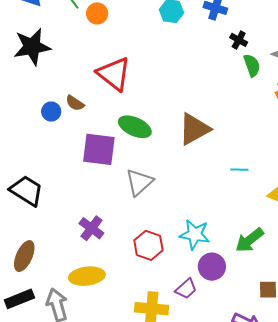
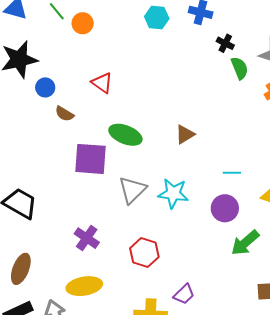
red triangle: (114, 74) -> (102, 83), size x0.6
blue circle: (51, 112) -> (45, 87), moved
brown triangle: (194, 129) -> (185, 134), size x0.6
cyan star: (195, 234) -> (173, 193), moved
purple circle: (212, 267) -> (225, 208), moved

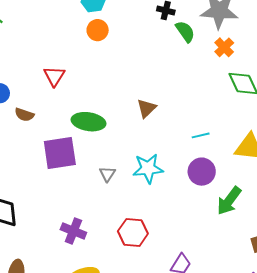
orange circle: (83, 23) -> (98, 30), moved
red triangle: (102, 83) -> (54, 76), turned 40
gray triangle: (132, 190) -> (107, 174), size x0.6

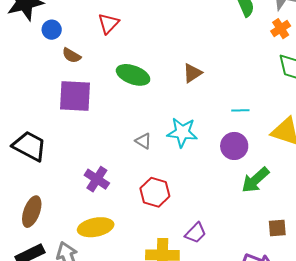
purple square: (60, 153) -> (75, 96), moved
gray triangle: (107, 174) -> (143, 141), moved, turned -42

